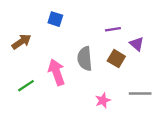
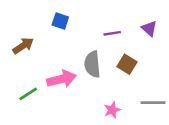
purple line: (113, 29) -> (112, 33), moved
purple triangle: (137, 44) -> (149, 28), moved
pink arrow: (56, 72) -> (62, 79), turned 95

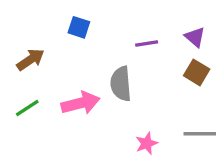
brown square: (127, 64) -> (197, 72), moved
green line: (28, 94) -> (27, 108), moved

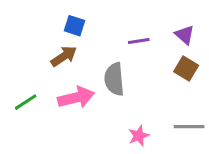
brown arrow: (30, 60) -> (64, 56), moved

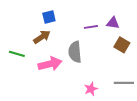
blue square: (75, 26) -> (49, 17), turned -32
purple triangle: (185, 35) -> (113, 23), moved, turned -32
green line: (26, 102) -> (17, 54), moved, turned 49

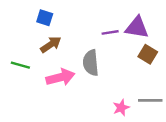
blue square: (49, 17) -> (45, 18), moved, turned 32
purple triangle: (113, 23) -> (137, 28), size x1.5
pink star: (91, 89) -> (121, 108), moved

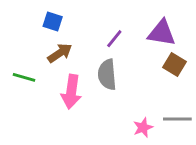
purple line: (110, 32) -> (114, 39), moved, turned -42
pink arrow: (60, 77) -> (71, 92), turned 112

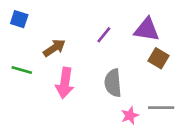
blue square: (53, 21) -> (19, 19), moved
gray semicircle: (107, 75) -> (113, 83), moved

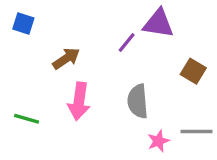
purple triangle: (147, 30) -> (158, 24), moved
green line: (22, 70) -> (27, 119), moved

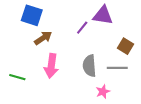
blue square: (23, 24) -> (32, 15), moved, size x1.5
gray line: (196, 131) -> (117, 68), moved

